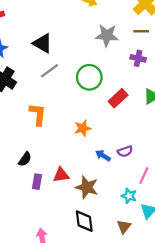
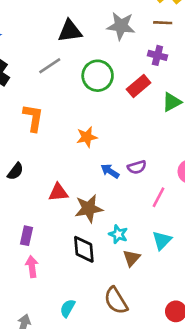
black triangle: (43, 43) -> (70, 31), moved, turned -40
red rectangle: (118, 98) -> (139, 86), moved
purple rectangle: (37, 182) -> (26, 236), moved
brown star: (87, 187) -> (89, 209), turned -30
cyan star: (129, 196) -> (118, 234), moved

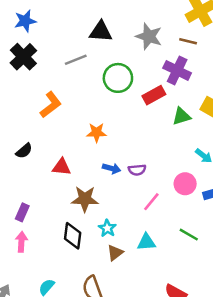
purple cross: (157, 55) -> (177, 70), size x1.5
orange L-shape: (33, 118) -> (51, 105), turned 32
blue arrow: (110, 171) -> (112, 168), turned 150
red triangle: (58, 192) -> (62, 167), moved
cyan triangle: (162, 240) -> (146, 242), turned 30

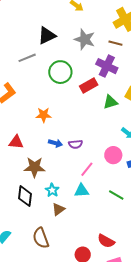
black triangle: (101, 31) -> (47, 36), turned -30
cyan triangle: (146, 242) -> (81, 191), moved

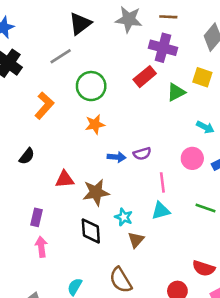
green circle: (60, 72) -> (91, 86), moved
red triangle: (16, 142) -> (65, 179), moved
pink line: (87, 169) -> (162, 182), turned -35

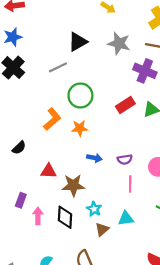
red rectangle: (145, 77) -> (125, 105), moved
orange L-shape: (44, 106) -> (52, 119), moved
purple semicircle: (142, 154) -> (125, 159), moved
cyan triangle: (161, 211) -> (126, 218), moved
pink arrow: (41, 247) -> (38, 216), moved

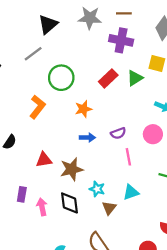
orange star: (80, 128) -> (83, 109), moved

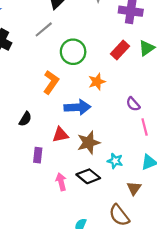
purple semicircle: (118, 133) -> (133, 104), turned 72
blue arrow: (87, 138) -> (77, 107), moved, size x1.6
purple rectangle: (22, 194) -> (38, 155), moved
black diamond: (69, 203) -> (88, 176), turned -40
brown triangle: (109, 208) -> (134, 188), moved

